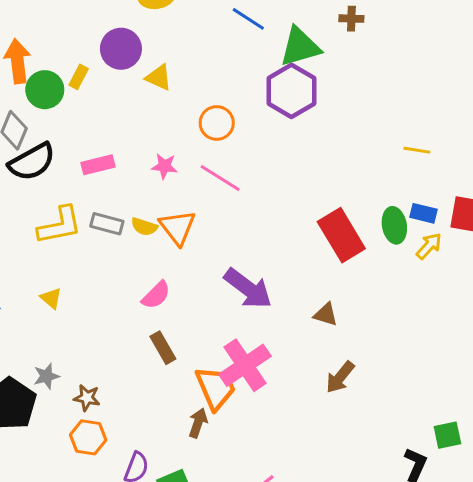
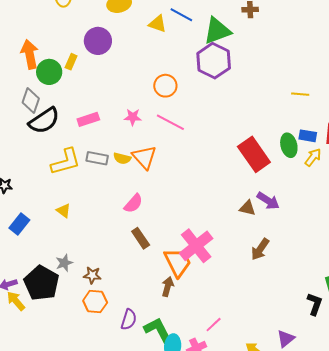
yellow triangle: (159, 77) -> (158, 24), moved
purple arrow: (248, 288) -> (268, 201), moved, size x0.7

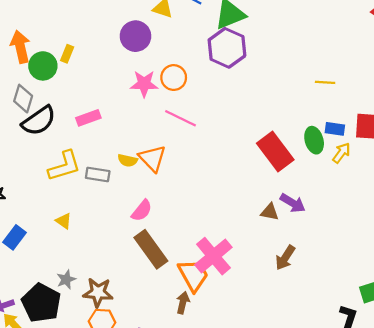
purple circle: (98, 41) -> (135, 36), moved
pink star: (133, 117) -> (144, 84), moved, size x1.4
gray rectangle: (97, 158) -> (98, 174), moved
brown rectangle: (141, 238) -> (151, 249), size x1.6
brown star: (92, 275) -> (98, 292), size x1.5

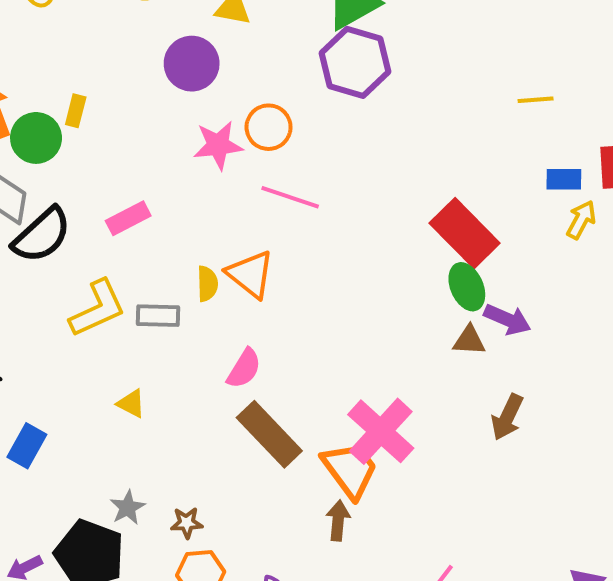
green ellipse: (314, 140) -> (467, 287), moved
yellow semicircle: (128, 160) -> (207, 284), turned -96
yellow triangle: (64, 221) -> (131, 404), moved
brown star: (98, 292) -> (187, 523), size x0.6

